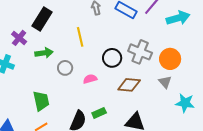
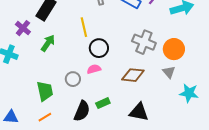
green arrow: (44, 53) -> (48, 43), turned -48
black circle: (112, 58) -> (99, 48), moved
gray circle: (65, 68) -> (73, 79), moved

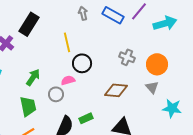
gray cross: (144, 42) -> (127, 57), size x0.7
green arrow: (48, 43) -> (33, 77), moved
pink semicircle: (94, 69) -> (68, 80), moved

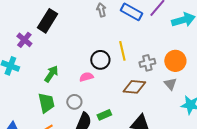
yellow line: (67, 42) -> (122, 51), moved
gray cross: (127, 57) -> (147, 63), moved, turned -35
gray circle: (56, 94) -> (74, 102), moved

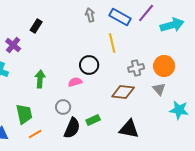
black rectangle: (47, 21) -> (36, 26), size x0.6
yellow line: (122, 51) -> (112, 43), moved
green arrow: (51, 74) -> (40, 79), turned -30
green trapezoid: (46, 103) -> (24, 114), moved

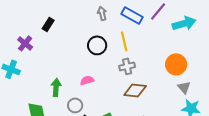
black circle: (89, 65) -> (97, 45), moved
gray cross: (136, 68) -> (127, 66), moved
green arrow: (40, 79) -> (56, 87), moved
gray triangle: (159, 89) -> (184, 87), moved

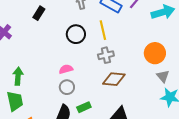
black rectangle: (48, 24) -> (39, 13), moved
green arrow: (56, 87) -> (18, 76), moved
gray circle: (75, 105) -> (67, 87), moved

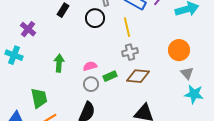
black circle: (76, 34) -> (95, 18), moved
green arrow: (18, 76) -> (59, 63), moved
green rectangle: (84, 107) -> (110, 76), moved

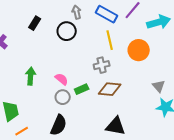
yellow line: (127, 27) -> (110, 40), moved
orange circle: (179, 50) -> (139, 50), moved
pink semicircle: (90, 66) -> (62, 79), turned 56

